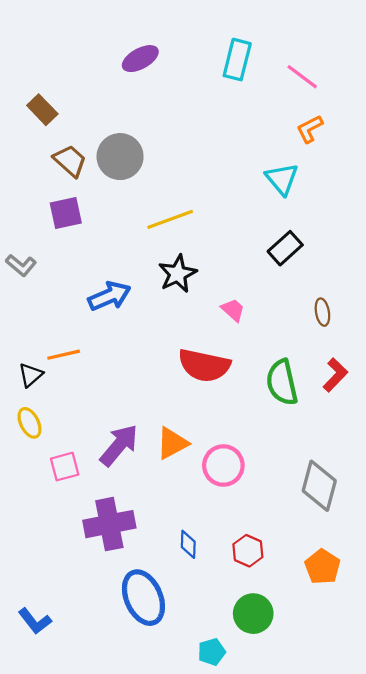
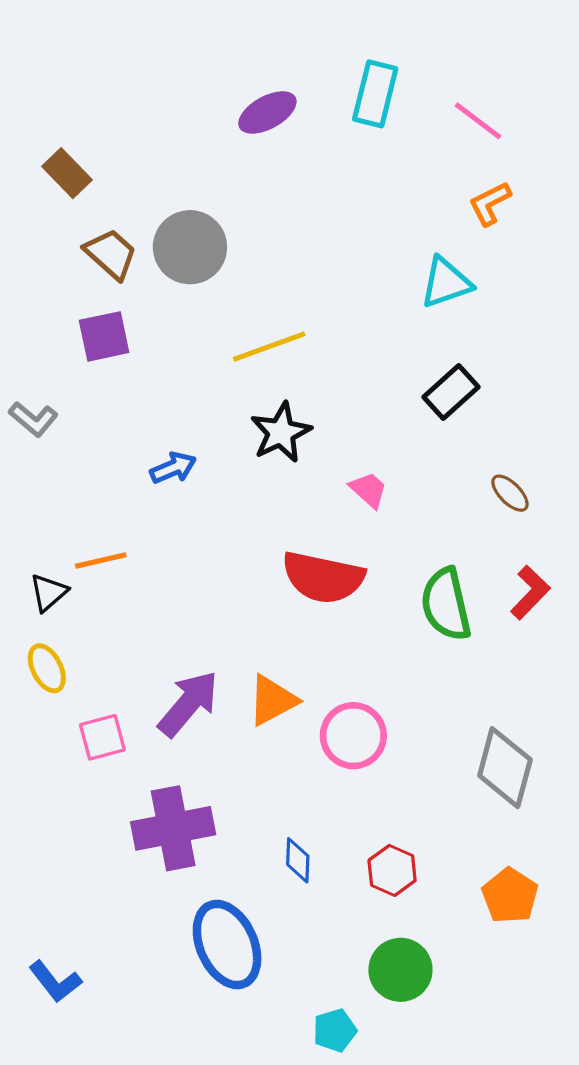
purple ellipse: (140, 59) -> (267, 112), moved
cyan triangle: (282, 179) -> (446, 283), turned 51
blue arrow: (109, 296) -> (173, 468), size x0.7
brown ellipse: (322, 312) -> (510, 493), turned -35

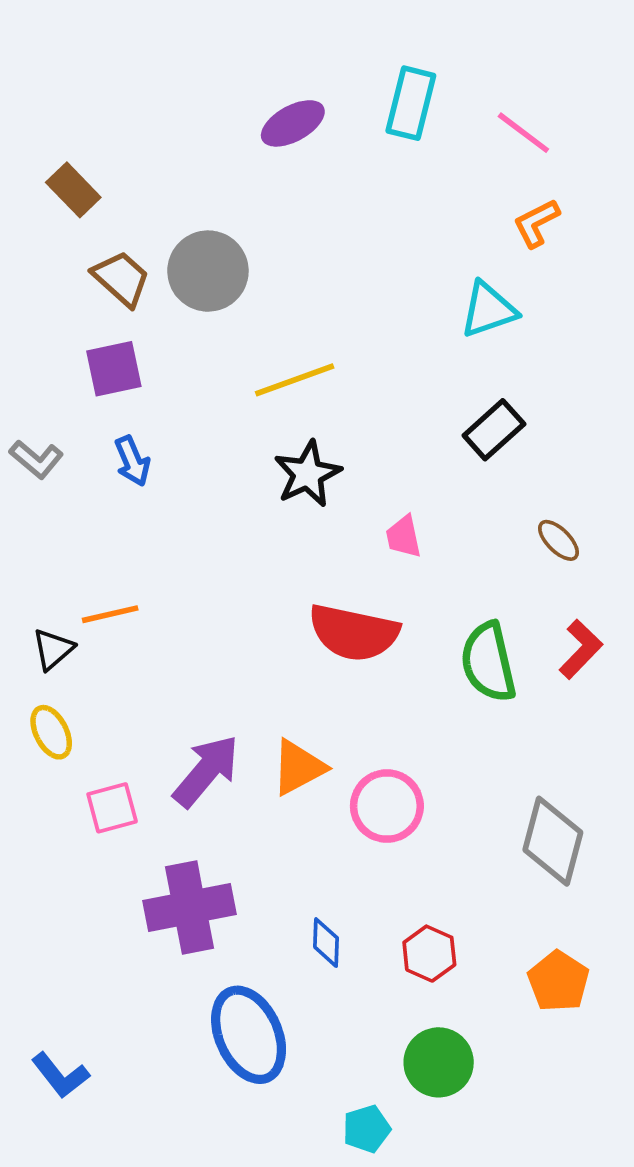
blue arrow: (173, 468) -> (132, 461), moved, turned 90
pink trapezoid: (368, 490) -> (404, 537), turned -144

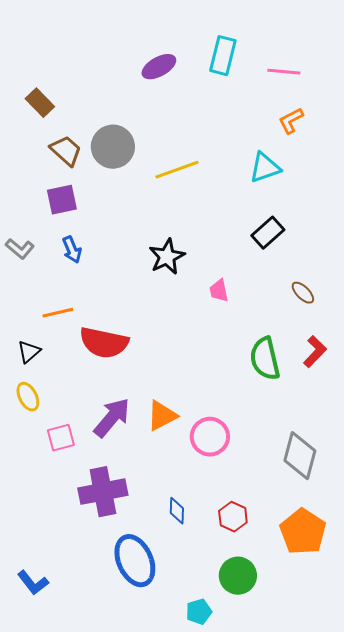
pink line: (523, 133) -> (284, 72), turned -32
yellow line: (295, 380) -> (177, 170), moved
orange line: (110, 614) -> (58, 313), moved
red semicircle: (354, 633) -> (104, 343), moved
orange pentagon: (558, 981) -> (303, 532), size x1.4

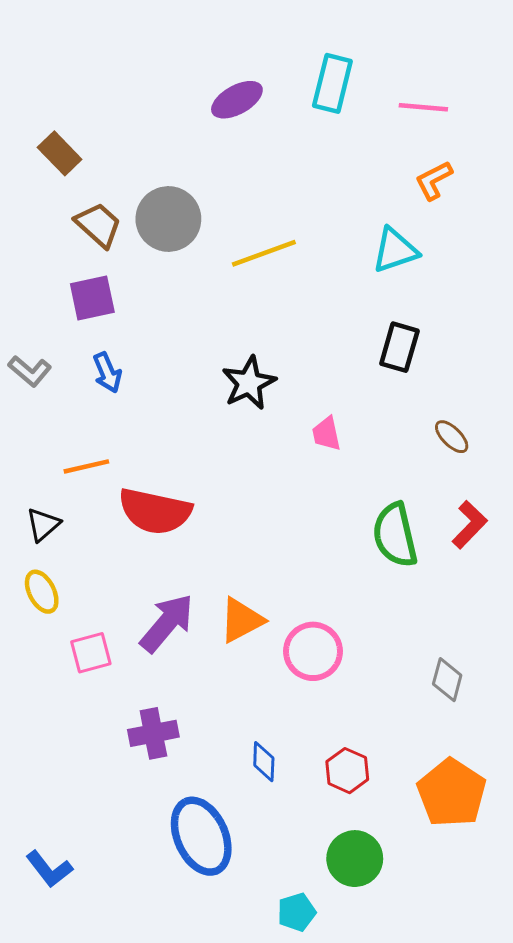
black rectangle: (268, 233) -> (399, 347), turned -32
gray diamond: (300, 456) -> (447, 680), size x0.6
purple cross: (103, 492) -> (153, 733), size x0.7

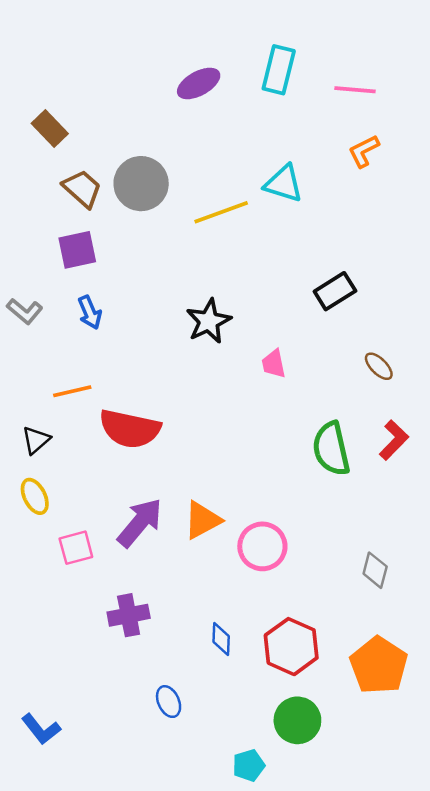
cyan triangle: (395, 250) -> (284, 184), moved, turned 36
black rectangle: (399, 347) -> (335, 291), turned 42
red hexagon: (347, 771) -> (291, 647), size x1.5
blue ellipse: (201, 836) -> (169, 702), size x0.5

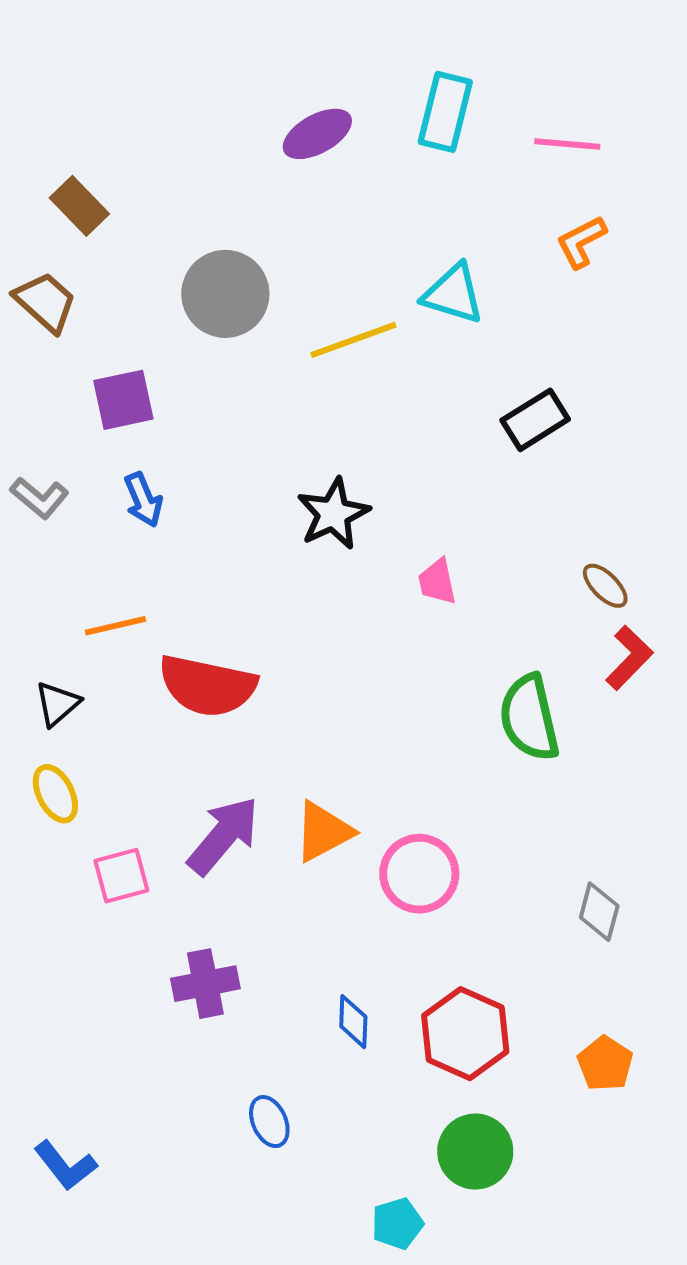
brown trapezoid: (82, 189) -> (45, 302), moved
black rectangle: (335, 291) -> (535, 420), moved
red L-shape: (394, 440) -> (629, 658), moved
orange pentagon: (379, 665) -> (605, 1064), size x0.6

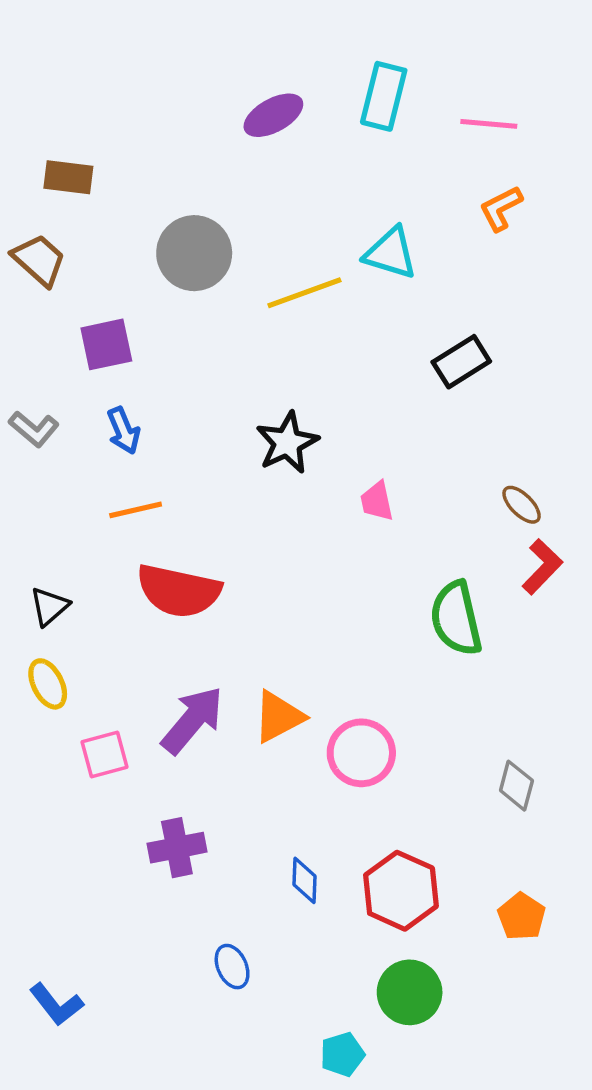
brown rectangle: (79, 206) -> (68, 177), turned -39
orange line: (115, 626) -> (136, 510), moved

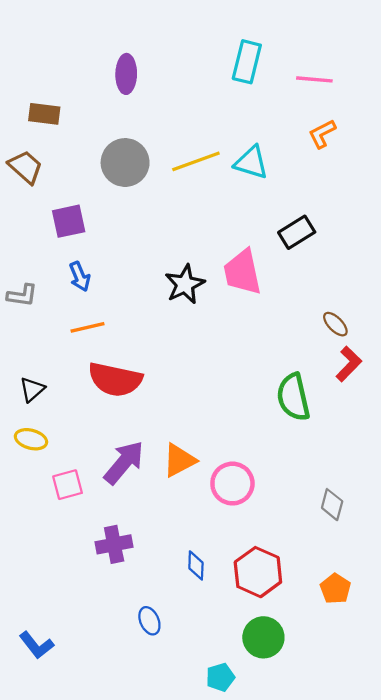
purple ellipse: (273, 115) -> (126, 74), moved, turned -60
yellow line: (304, 293) -> (196, 161), moved
gray L-shape: (34, 429) -> (22, 295), moved, turned -32
pink trapezoid: (377, 501) -> (242, 272), moved, size x1.8
yellow ellipse: (48, 684) -> (31, 439), turned -48

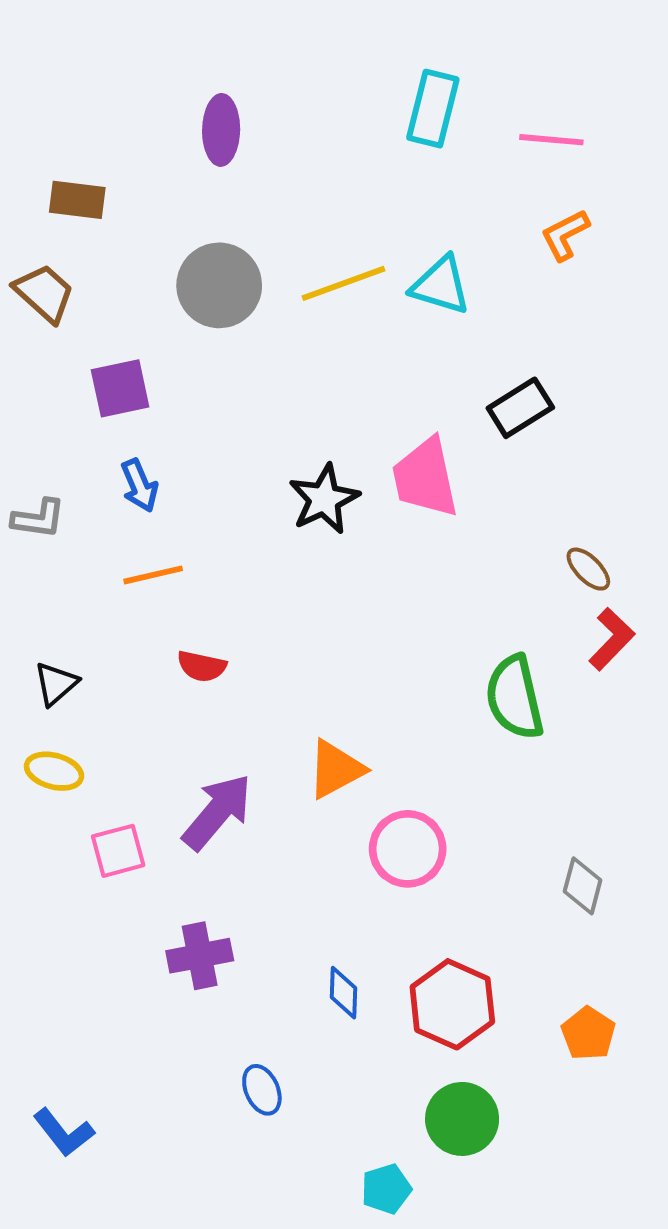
red semicircle: (115, 379) -> (202, 666), size x0.5
orange triangle: (179, 460) -> (336, 769), moved

